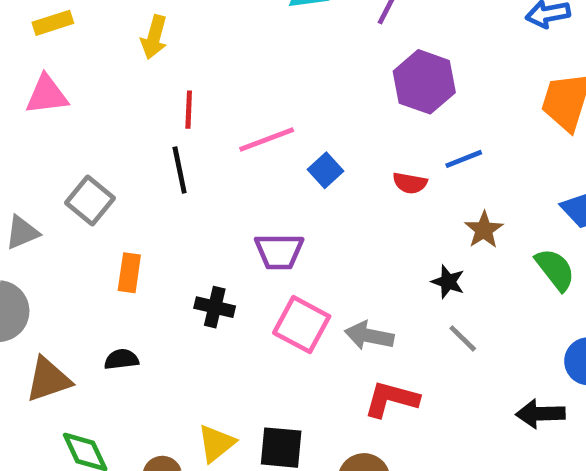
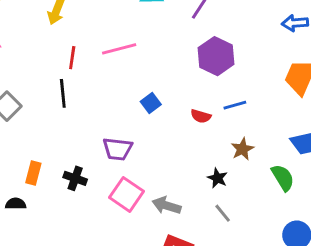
pink line: (267, 140) -> (119, 49), moved
orange rectangle: (129, 273) -> (33, 173), moved

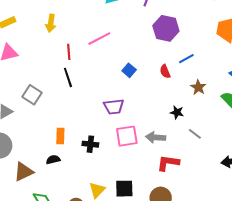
red semicircle: (201, 116) -> (165, 71), turned 64
black cross: (75, 178) -> (90, 144), moved
black star: (217, 178) -> (177, 112), moved
pink square: (126, 194) -> (127, 136), turned -30

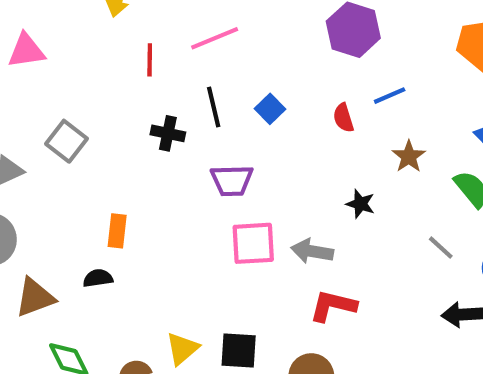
black line: (68, 77) -> (214, 107), moved
gray line: (195, 134) -> (441, 248), moved
black cross: (90, 144) -> (168, 133), moved

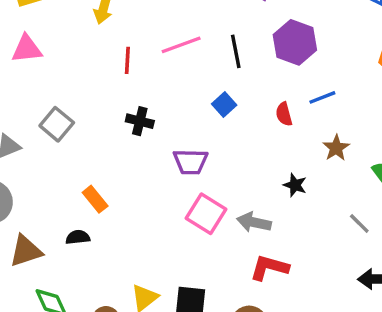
black line: (214, 107) -> (236, 51), moved
orange rectangle: (117, 231) -> (95, 199), turned -48
pink square: (253, 243) -> (206, 214), turned 33

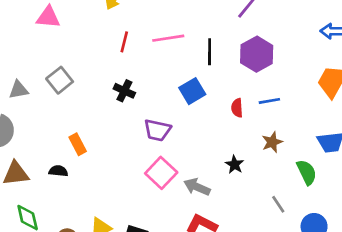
blue square: (224, 104) -> (192, 91), size x1.4

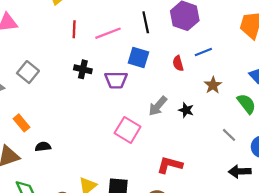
pink line: (168, 38) -> (108, 33), moved
blue square: (192, 91) -> (138, 57), turned -30
purple trapezoid: (157, 130) -> (116, 80), moved
orange rectangle: (78, 144) -> (22, 123), moved
gray arrow: (197, 187) -> (158, 106), moved, turned -60

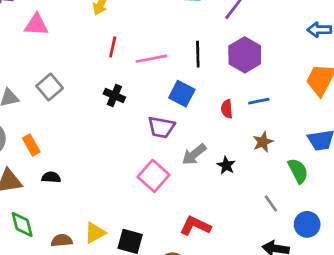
purple trapezoid: (116, 80) -> (161, 127), moved

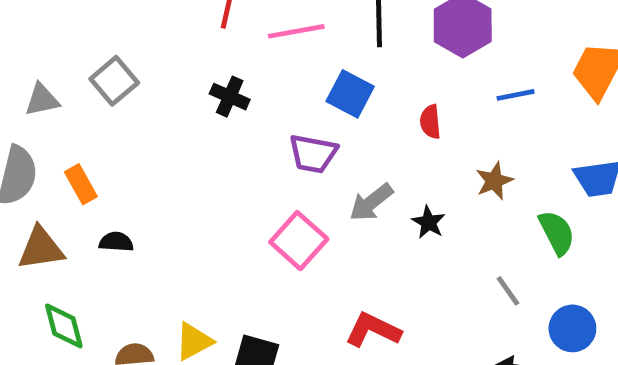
blue line: (259, 101) -> (516, 95), moved

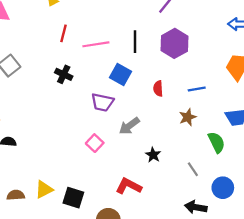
blue line: (516, 95) -> (197, 89), moved
black star: (429, 222) -> (153, 155), moved
pink square: (299, 241) -> (95, 143), size x0.7

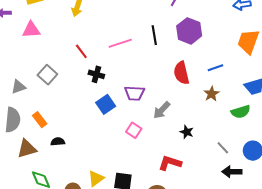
red line: (64, 33) -> (81, 51), moved, turned -42
blue square: (121, 74) -> (106, 104), moved, turned 36
red semicircle: (158, 89) -> (181, 73), size x1.6
green semicircle: (217, 142) -> (241, 112), turned 108
gray line: (193, 169) -> (223, 148), moved

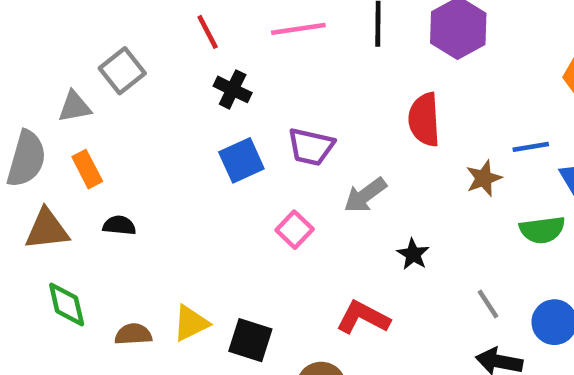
blue line: (215, 68) -> (531, 147), moved
gray triangle: (18, 87) -> (75, 107), moved

